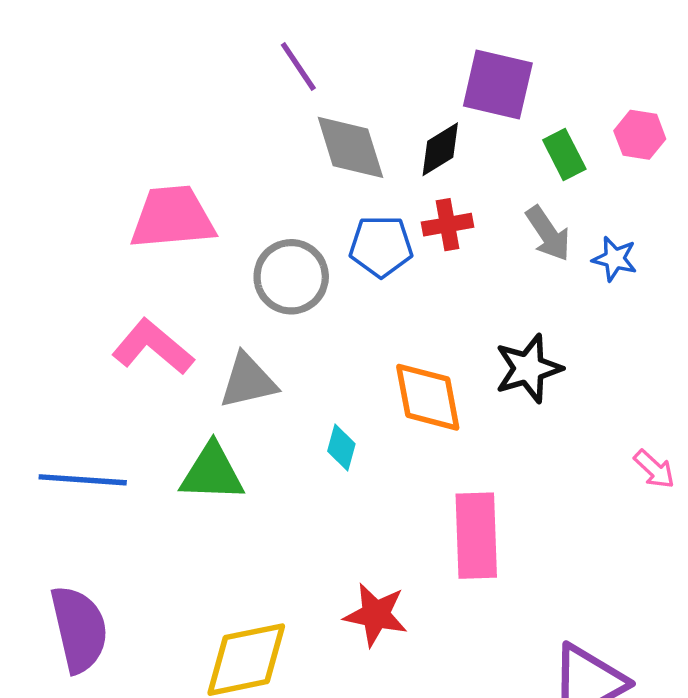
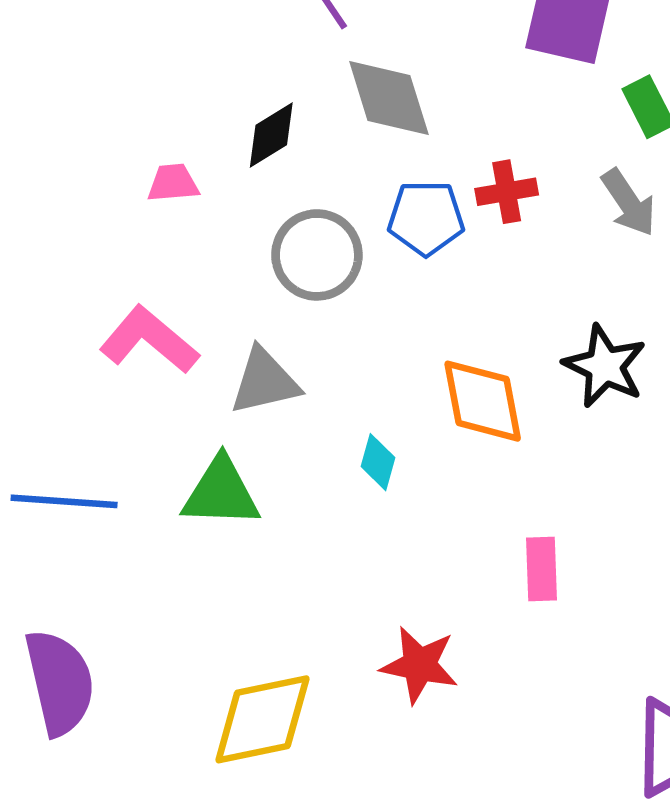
black diamond: (440, 149) -> (271, 135), moved
pink trapezoid: (173, 217) -> (173, 183), size x0.5
black star: (528, 368) -> (605, 366), turned -30
pink rectangle: (476, 536) -> (542, 569), size x0.6

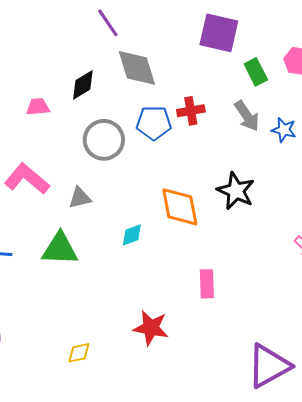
gray triangle: (265, 381) -> (80, 198), size x0.7
cyan diamond: (378, 462) -> (132, 235), turned 55
yellow diamond: (262, 719) -> (79, 353), size x0.5

